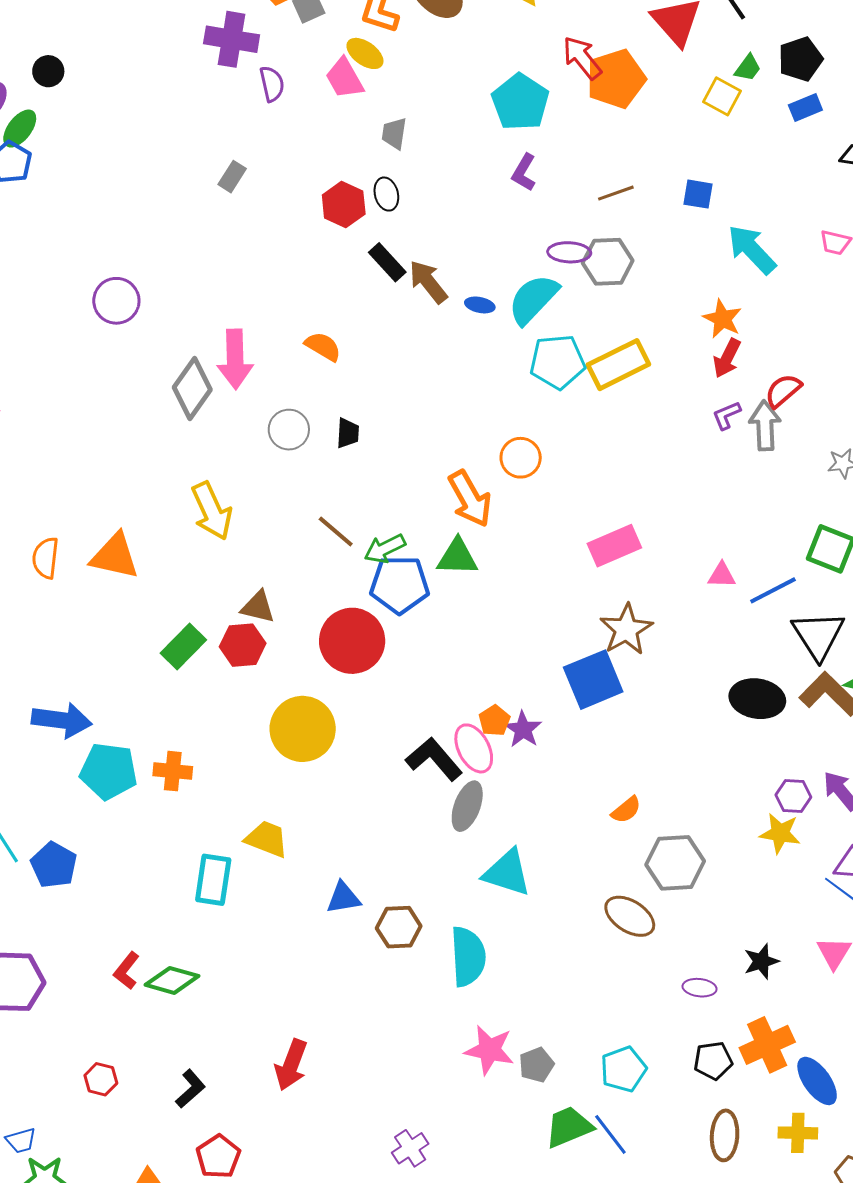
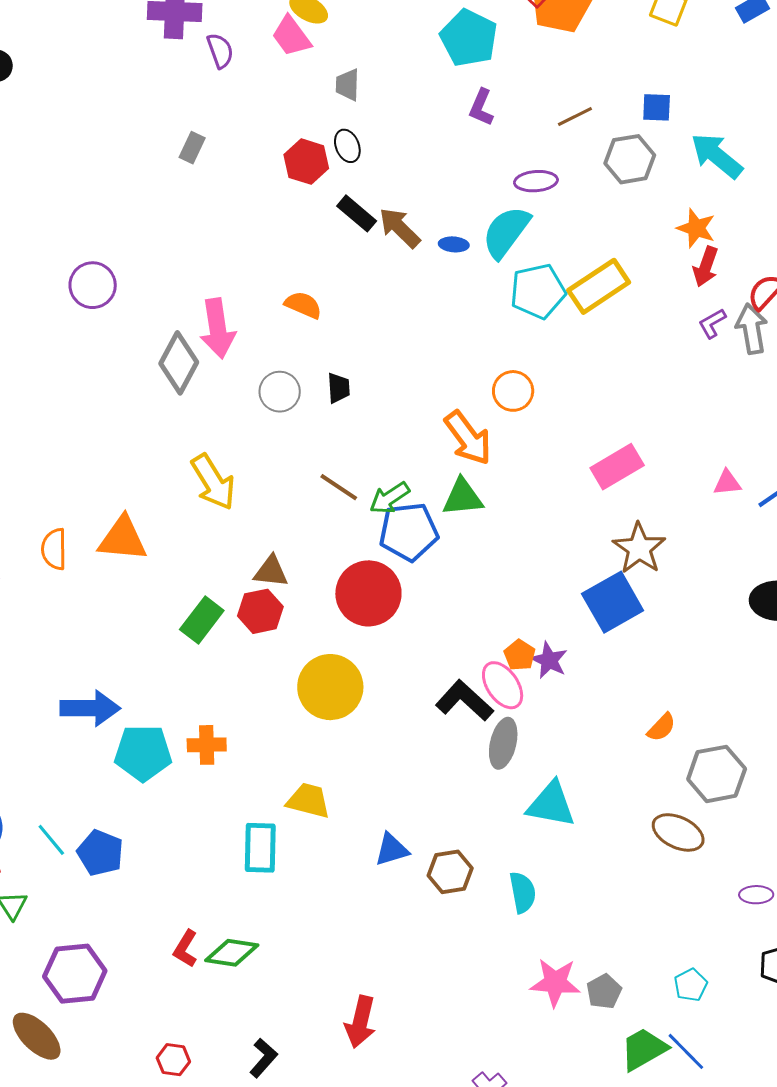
gray hexagon: (608, 262) -> (630, 159), moved
cyan semicircle: (468, 956) -> (523, 892), size x0.7
cyan pentagon: (623, 1069) -> (691, 985), size x0.7

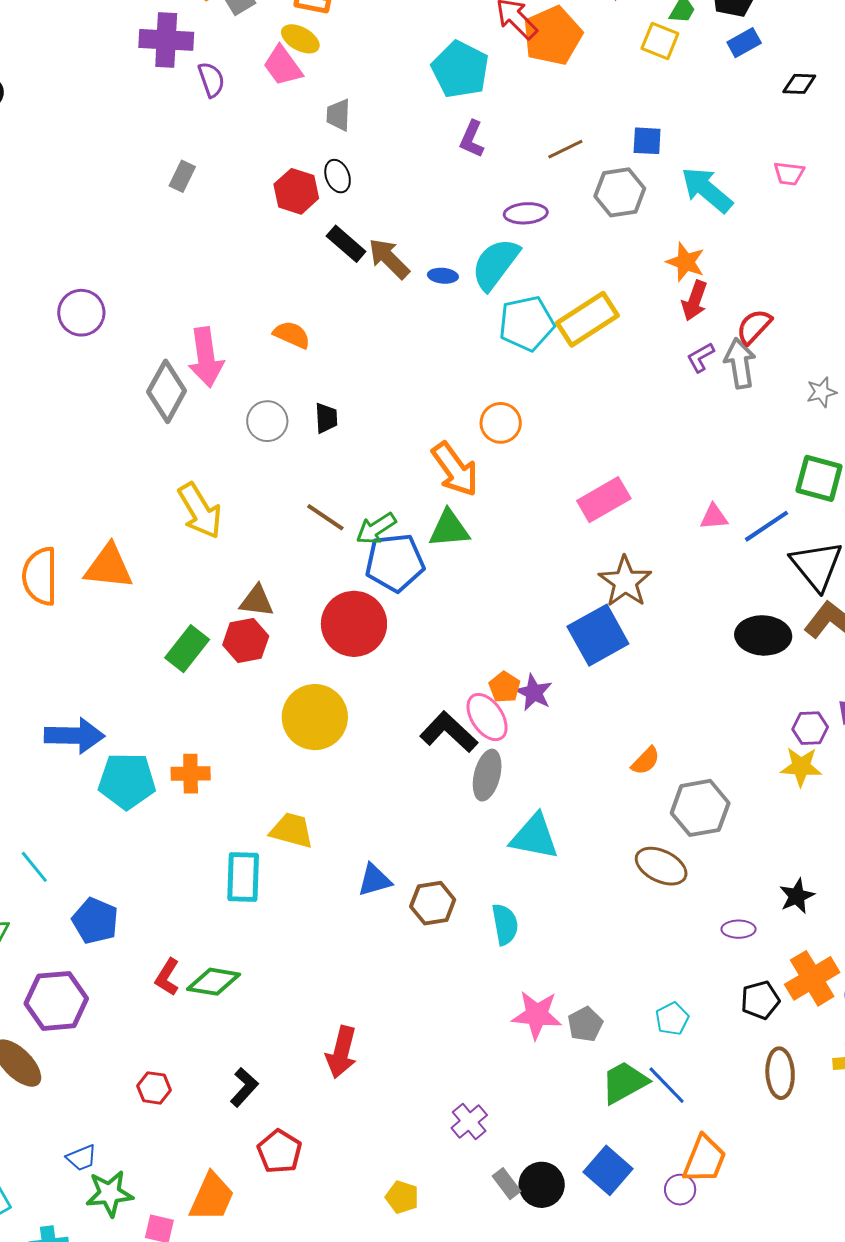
orange semicircle: (54, 549) -> (40, 576), size x1.4
blue pentagon: (100, 853) -> (95, 921), moved

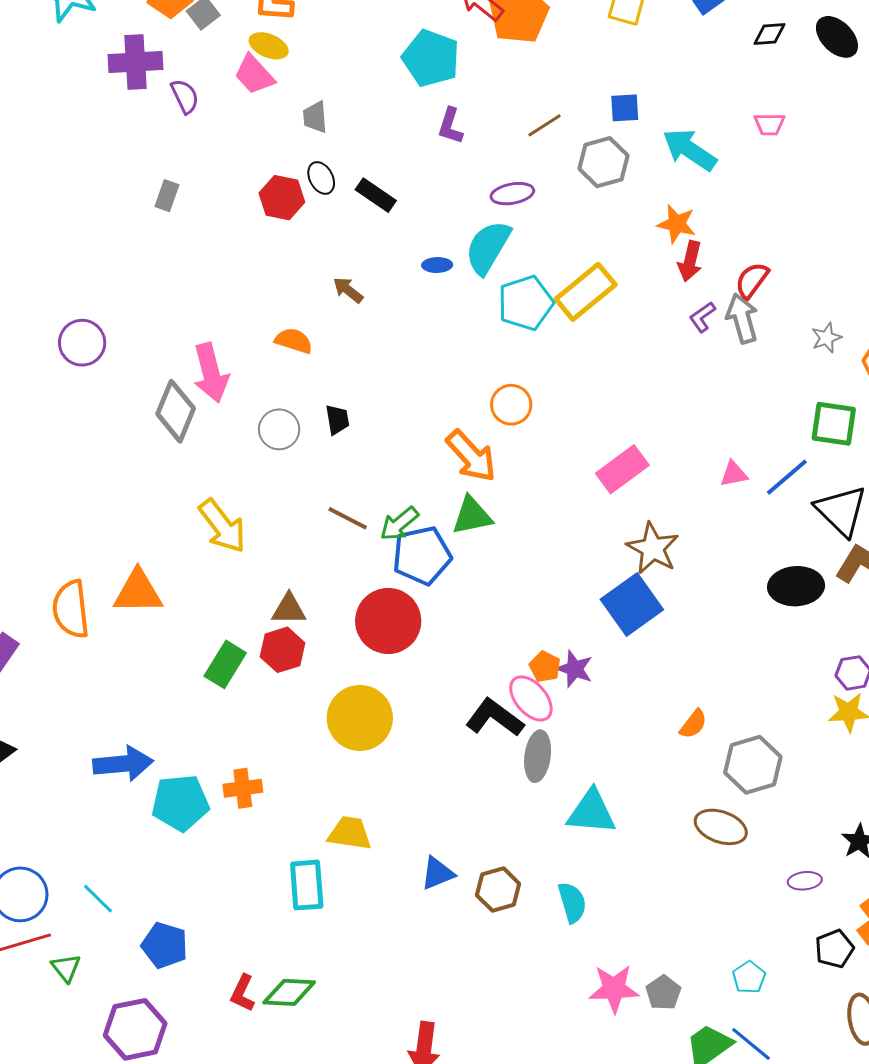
black rectangle: (346, 244) -> (376, 195), moved
brown arrow: (389, 259) -> (348, 290), moved, size x0.7

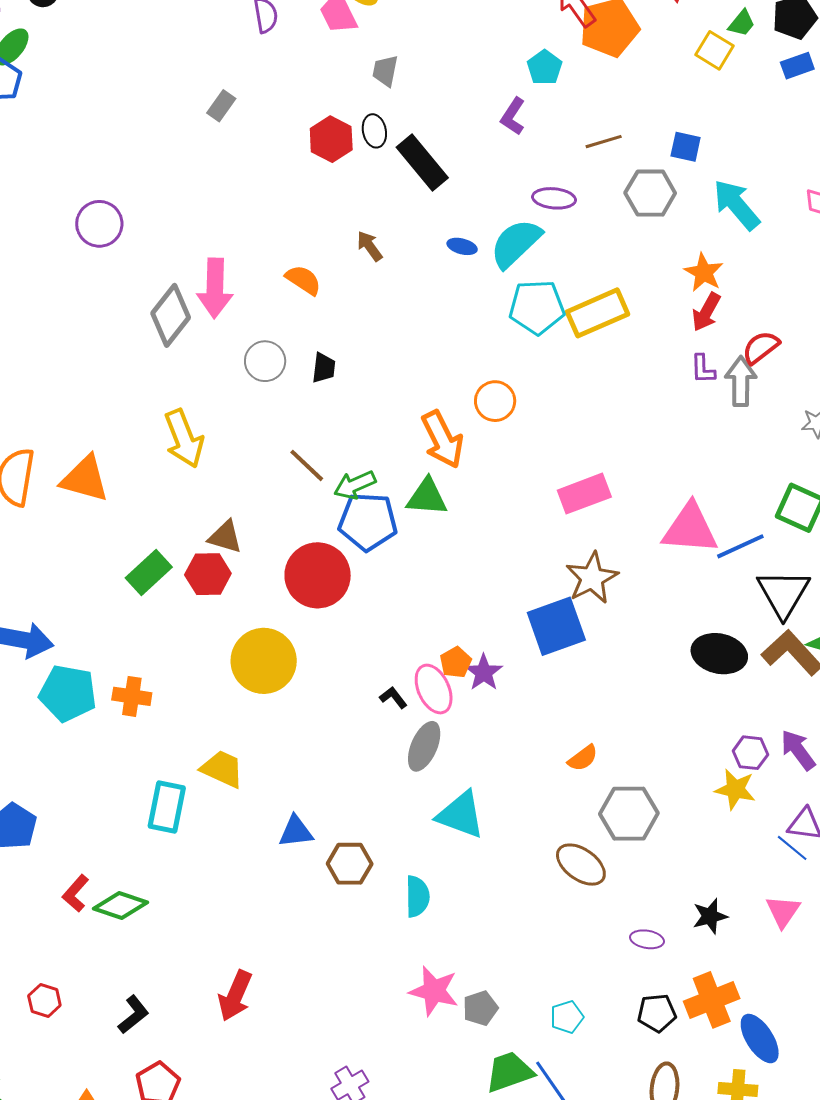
cyan pentagon: (431, 58) -> (545, 67), moved, size x0.6
black rectangle: (376, 195) -> (422, 162), size x1.4
purple L-shape: (702, 317) -> (703, 369), turned -72
pink triangle: (734, 474) -> (690, 529), size x2.0
black L-shape: (495, 718) -> (393, 698), size x0.5

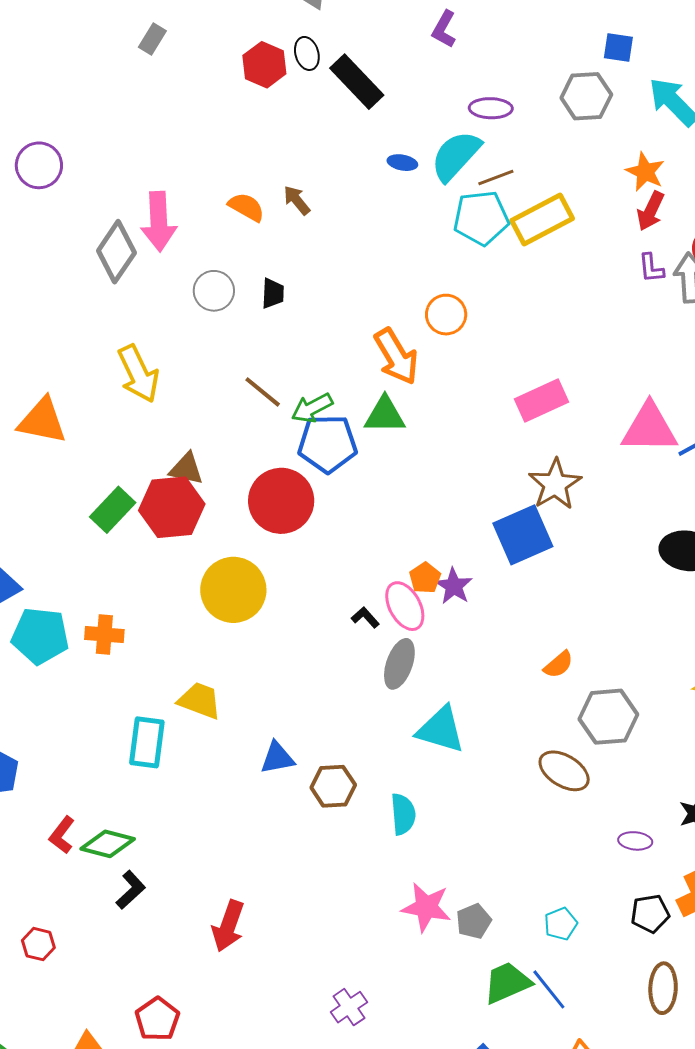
brown line: (604, 142) -> (496, 177), moved
brown arrow: (370, 246) -> (297, 200), moved
red hexagon: (208, 574) -> (172, 507), size x1.4
black L-shape: (133, 1015) -> (131, 890), moved

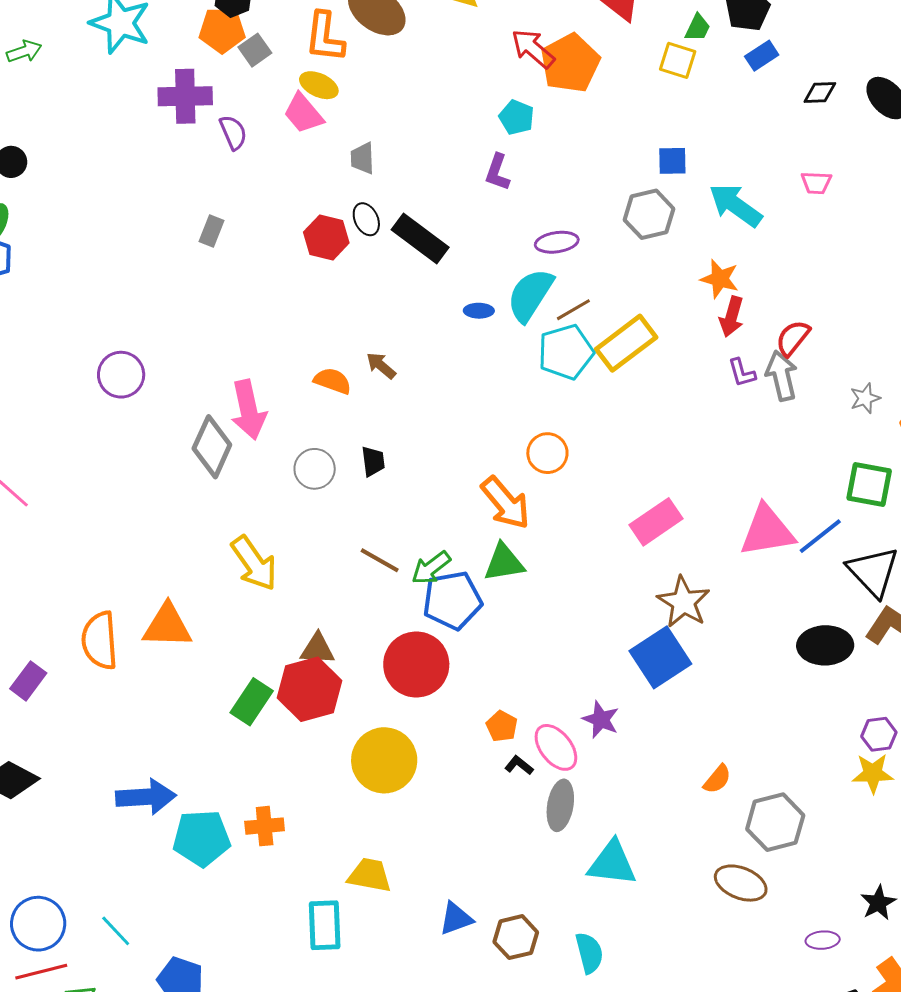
orange pentagon: (425, 578) -> (502, 726), moved

